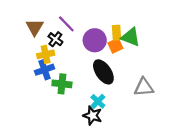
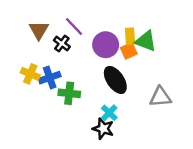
yellow cross: (46, 54) -> (30, 74), moved, turned 35

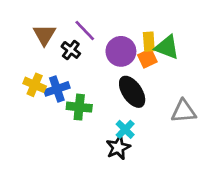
black star: (103, 129) -> (118, 147), turned 30

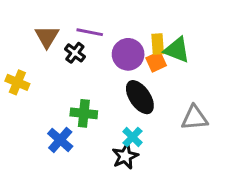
purple line: (85, 30) -> (90, 32), turned -35
yellow cross: (35, 85) -> (17, 82), moved
blue cross: (57, 89) -> (60, 140), moved, turned -30

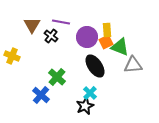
green triangle: (177, 50) -> (120, 47), moved
green cross: (84, 113) -> (57, 77), turned 36
gray triangle: (195, 118) -> (133, 65), moved

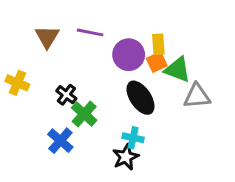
black cross: (51, 36) -> (66, 95), moved
cyan cross: (90, 93) -> (133, 138), turned -32

